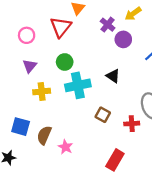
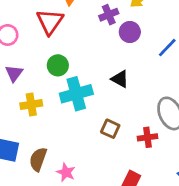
purple cross: (108, 25) -> (109, 15), turned 32

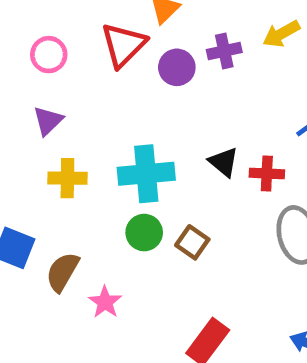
purple circle: (130, 32) -> (177, 67), moved
green circle: (58, 65) -> (144, 233), moved
red cross: (147, 137) -> (267, 173), moved

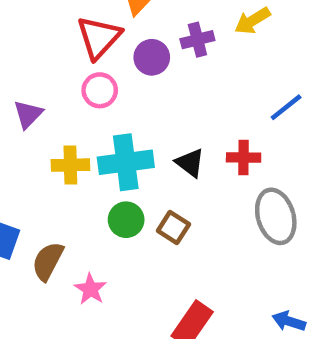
pink circle: (49, 55) -> (100, 90), moved
black triangle: (224, 162) -> (190, 163), moved
yellow cross: (67, 178) -> (70, 165), moved

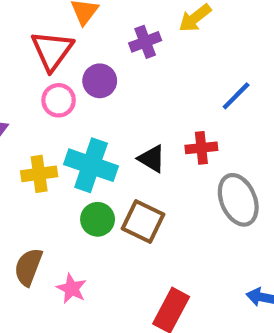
purple circle: (152, 57) -> (100, 81), moved
cyan cross: (126, 162) -> (91, 165), turned 33
brown square: (173, 227) -> (143, 221), size x1.4

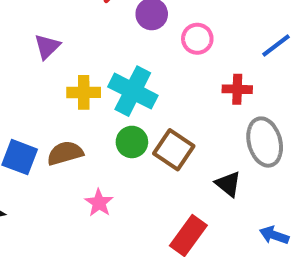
pink circle: (59, 100) -> (197, 39), moved
black triangle: (152, 159) -> (228, 184), moved
brown semicircle: (28, 267) -> (65, 153), moved, turned 45

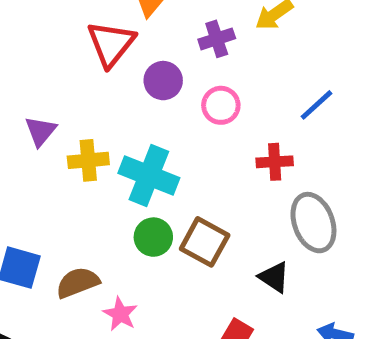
yellow cross: (84, 92) -> (88, 160), moved
brown semicircle: (65, 153) -> (78, 283), moved

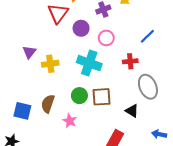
cyan cross: (149, 176) -> (89, 63), moved
brown square: (205, 242) -> (102, 97), turned -30
brown semicircle: (78, 283) -> (48, 104), moved, turned -48
pink star: (120, 314) -> (70, 121), moved

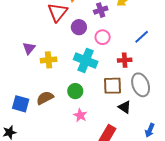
brown square: (102, 97) -> (113, 86), moved
brown semicircle: (48, 104) -> (45, 98), turned 42
pink star: (70, 121) -> (80, 115), moved
blue arrow: (159, 134) -> (150, 130), turned -80

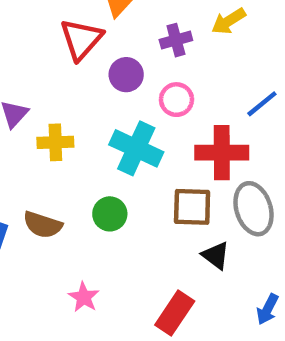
red cross: (125, 60) -> (222, 153), size x1.6
brown semicircle: (45, 98) -> (43, 225), turned -138
pink star: (80, 115) -> (84, 297), moved

